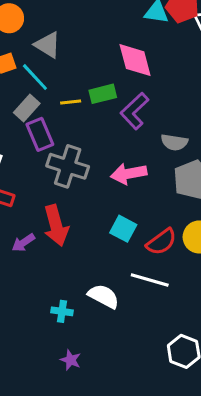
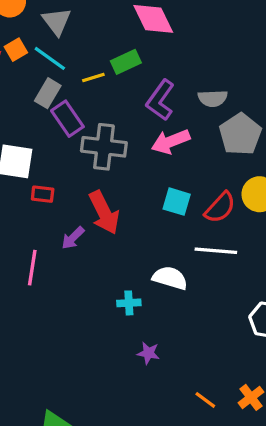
gray triangle: (48, 45) -> (57, 21), turned 32
purple L-shape: (135, 111) -> (160, 100), moved

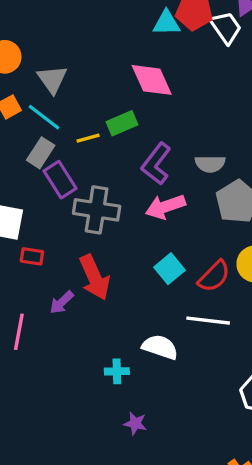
cyan square: (177, 202) -> (170, 269), turned 32

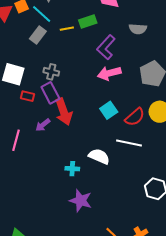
gray semicircle: (210, 164) -> (138, 29), moved
purple rectangle: (60, 180) -> (50, 93), moved
gray cross: (97, 210) -> (51, 72), moved, size x0.6
purple star: (135, 423) -> (81, 201), size x1.6

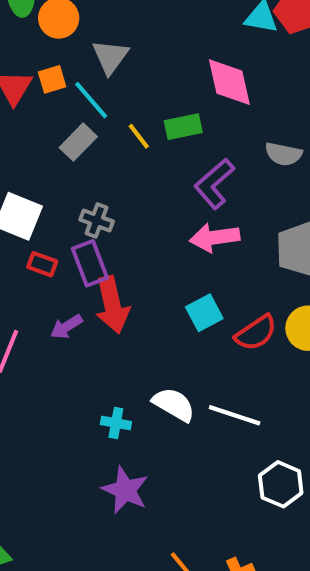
yellow line: (67, 29) -> (139, 136), turned 56
white line: (129, 143) -> (235, 415), moved

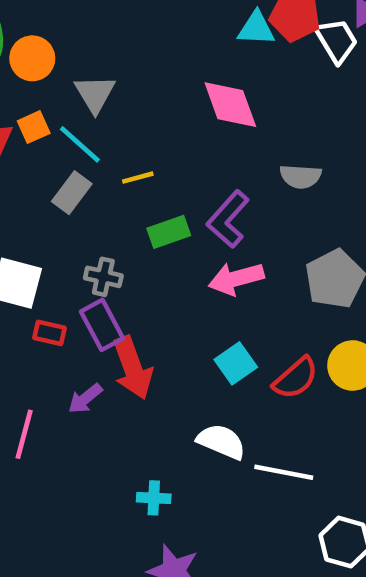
green rectangle: (183, 127) -> (169, 232), moved
yellow line: (139, 136) -> (138, 178), turned -60
white semicircle: (174, 404) -> (221, 442), moved

